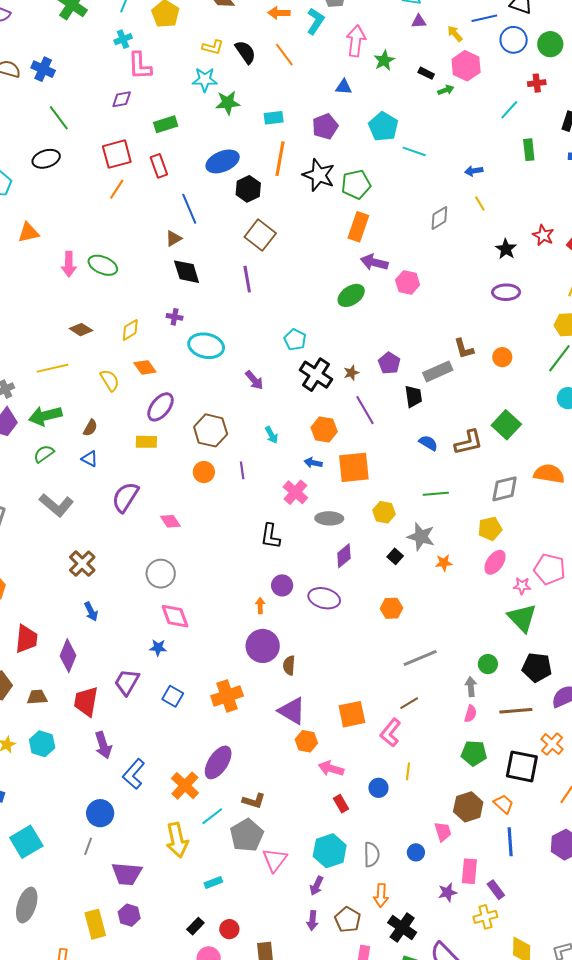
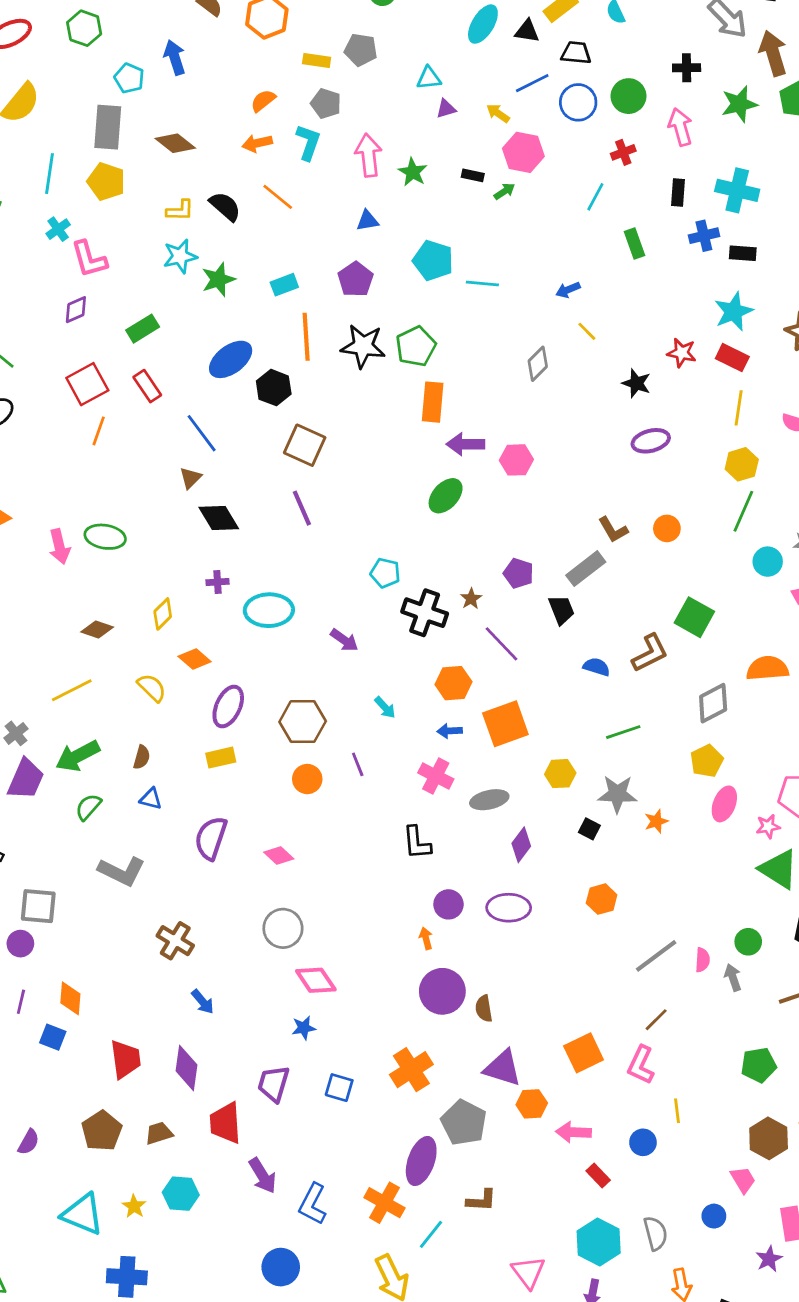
pink semicircle: (470, 714) -> (702, 960), moved
gray pentagon: (247, 835) -> (464, 1123), moved

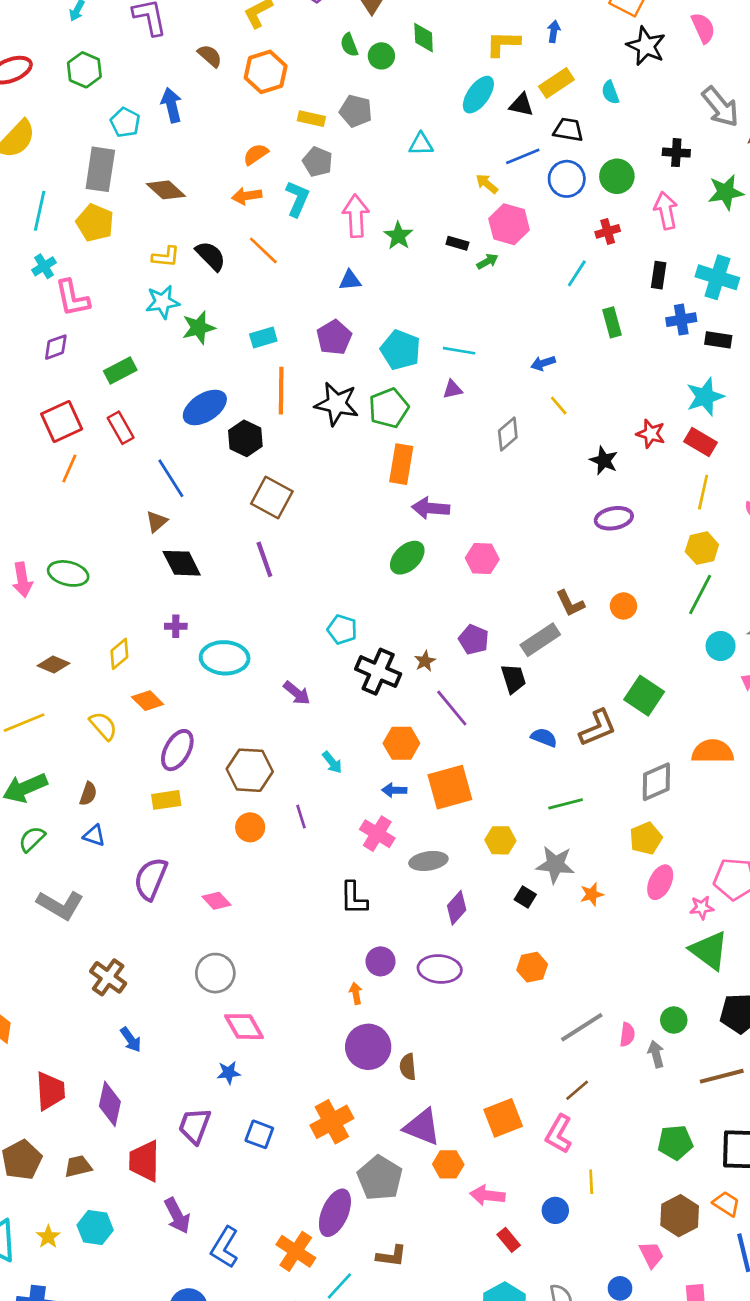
purple triangle: (446, 109) -> (453, 389), moved
cyan pentagon: (433, 260) -> (400, 350), moved
pink hexagon: (516, 460) -> (482, 559), moved

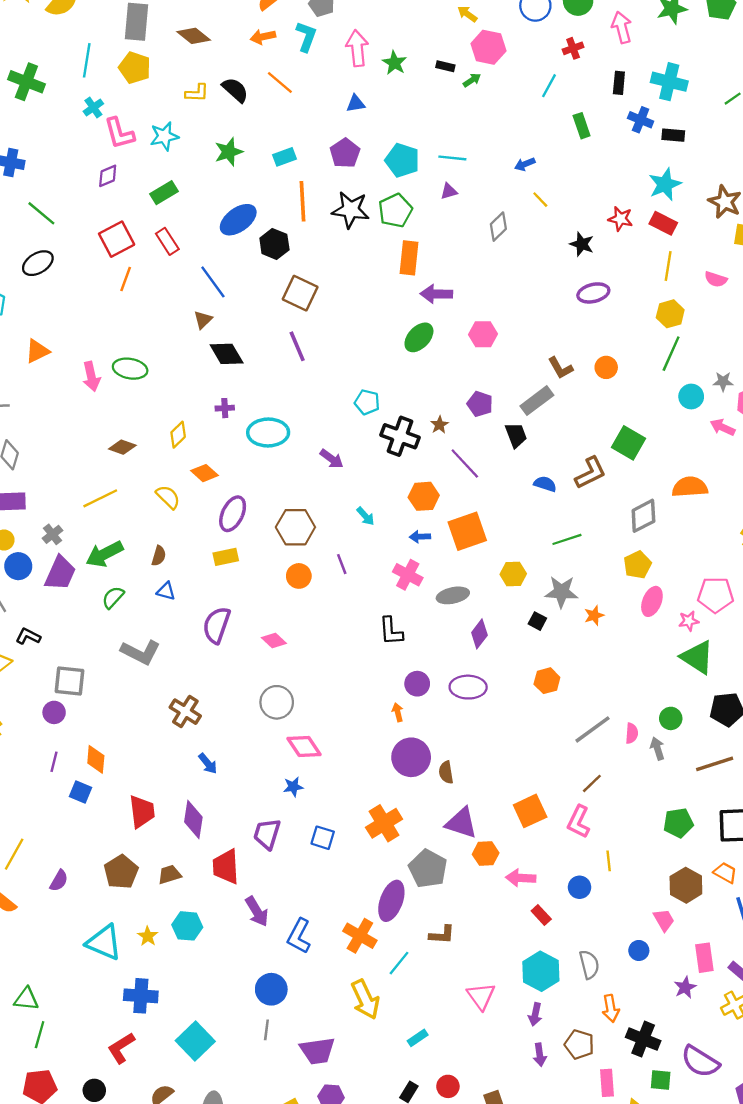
cyan star: (162, 302) -> (164, 136), moved
blue cross: (681, 320) -> (641, 120), turned 35

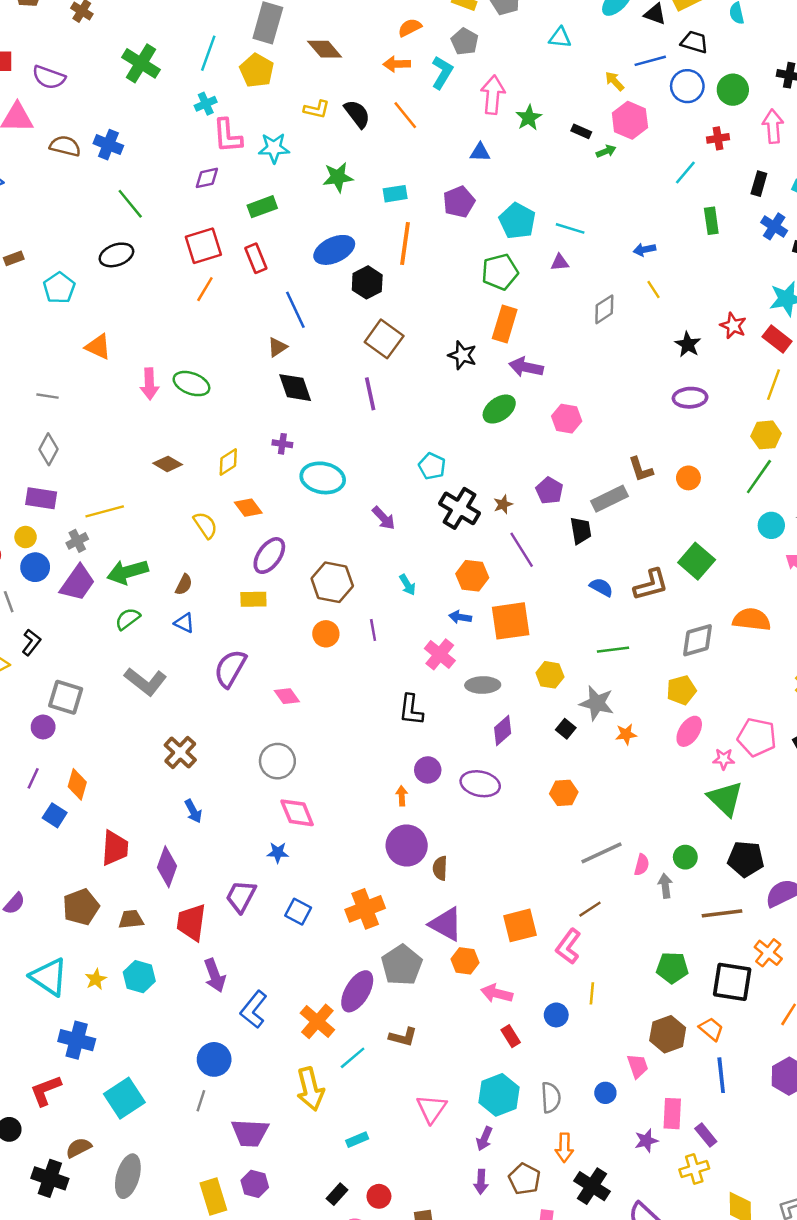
black star: (351, 210) -> (462, 355), moved, size x0.7
orange triangle: (37, 351) -> (98, 347), turned 40
yellow line: (100, 498) -> (105, 511), moved
black L-shape: (28, 636) -> (31, 642), turned 90

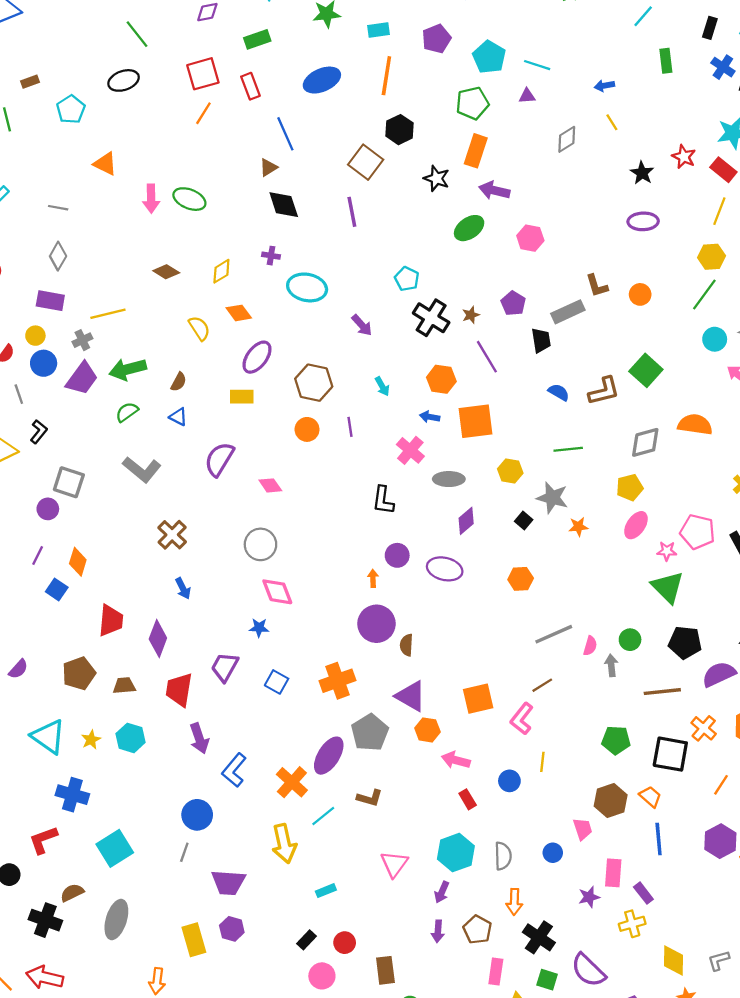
black hexagon: (367, 282) -> (400, 130), moved

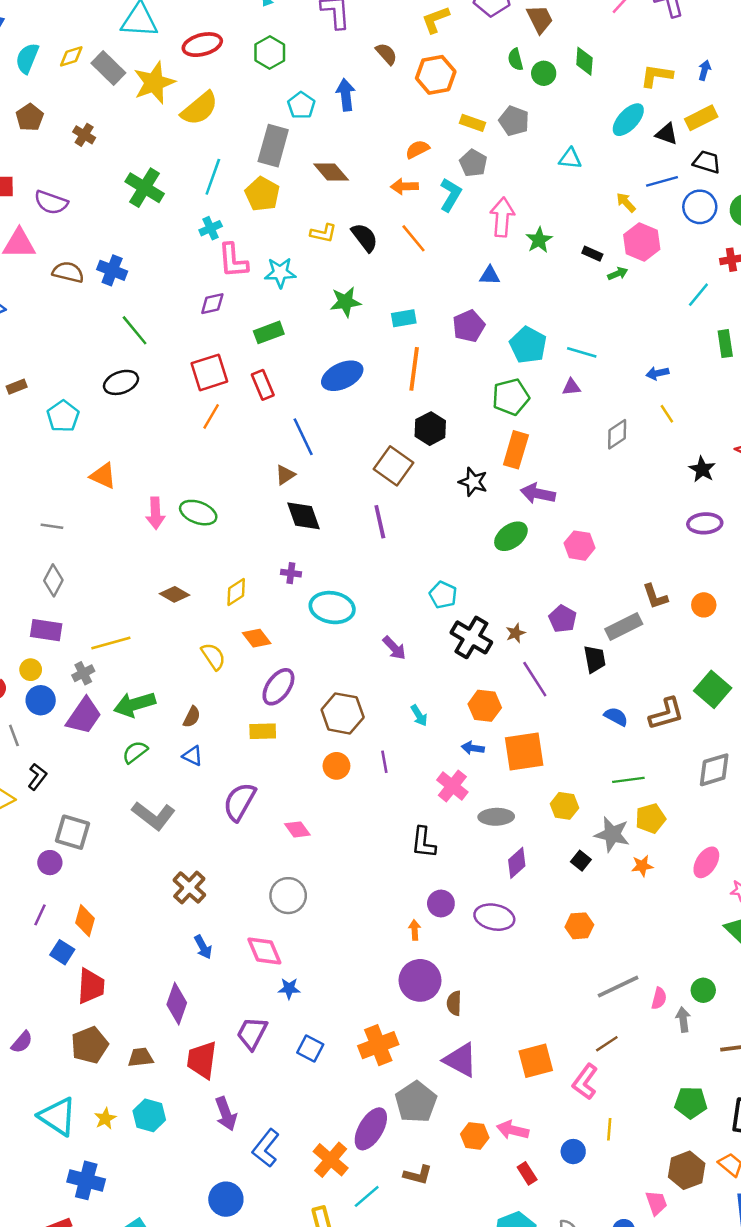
yellow pentagon: (630, 488) -> (650, 818), moved
pink diamond: (277, 592) -> (264, 951), moved
red trapezoid: (111, 620) -> (91, 986), moved
orange hexagon: (427, 730) -> (475, 1136), moved

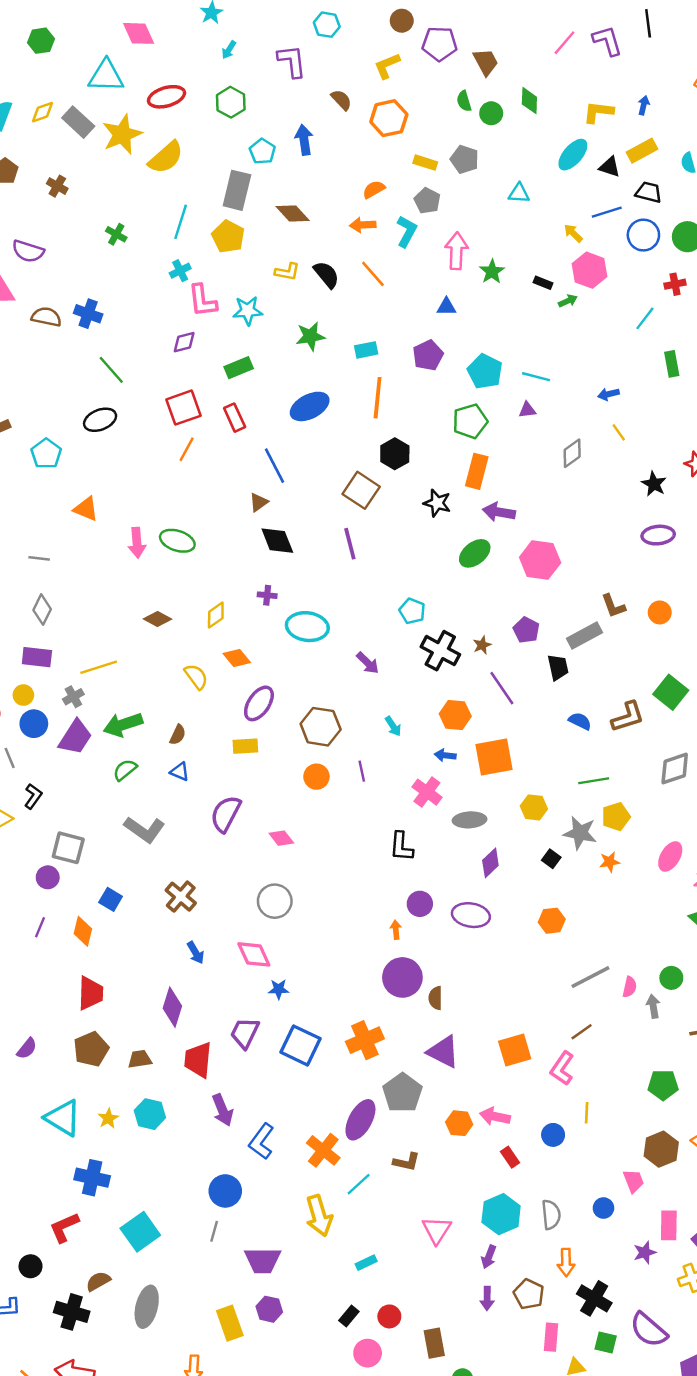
green cross: (145, 188) -> (116, 234), size x0.6
pink hexagon: (580, 546) -> (540, 560), size x1.4
blue square: (62, 952) -> (111, 899), moved
blue square: (310, 1048) -> (301, 1045), size x1.6

